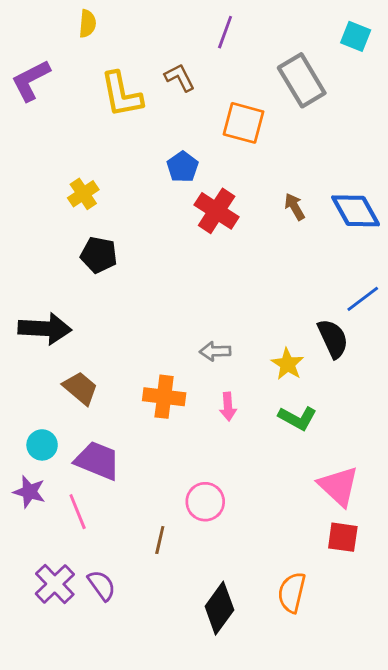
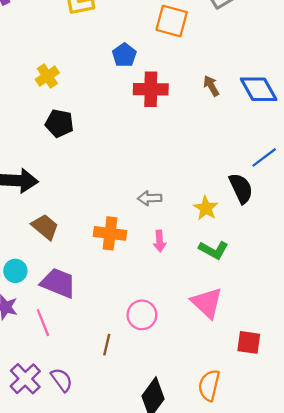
red cross: (217, 211) -> (151, 89), turned -32
pink triangle: (339, 486) -> (207, 303), moved

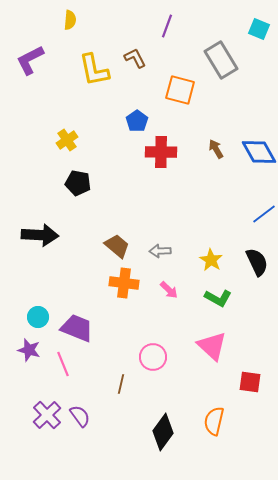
black semicircle: (241, 188) -> (257, 262), moved
brown trapezoid: (45, 227) -> (117, 246), moved
pink arrow: (160, 241) -> (169, 290), turned -42

